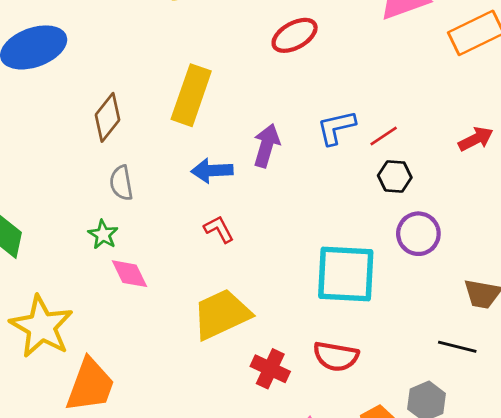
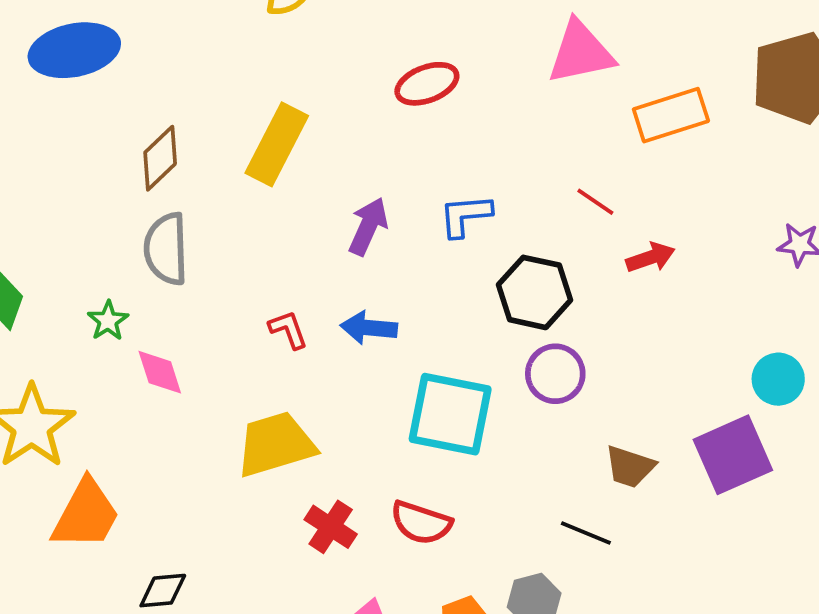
red line: (384, 136) -> (595, 202), moved, turned 60
blue arrow: (212, 171) -> (369, 328), moved
black hexagon: (395, 176) -> (535, 292), size x1.6
gray semicircle: (121, 183) -> (166, 249), size x1.5
green star: (103, 235) -> (108, 321), moved

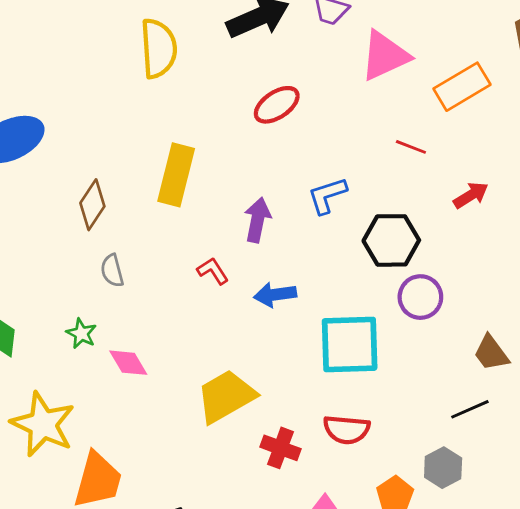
red line: (595, 202) -> (411, 147), moved
gray semicircle: (166, 249) -> (112, 271), size x0.6
red L-shape: (288, 330) -> (213, 271), moved
brown trapezoid: (630, 467) -> (491, 353), turned 48
black line: (586, 533) -> (470, 409), turned -33

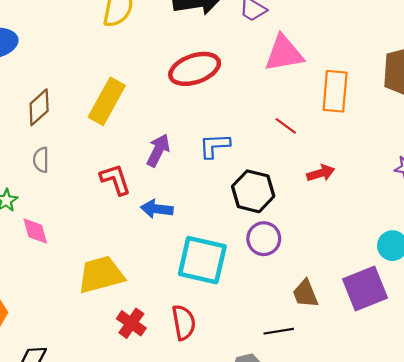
orange rectangle: (462, 87) -> (335, 91), turned -69
red ellipse: (277, 105) -> (195, 69), size x1.4
red L-shape: (213, 271) -> (115, 179), size x1.4
red semicircle: (347, 430) -> (184, 322), turned -120

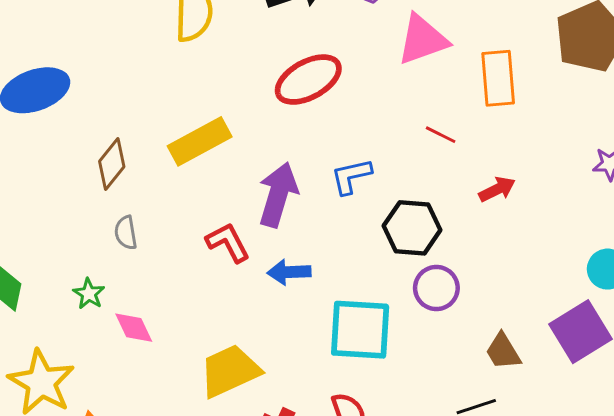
yellow rectangle: (107, 101) -> (200, 141), turned 42
purple arrow: (158, 150) -> (278, 195), size x1.4

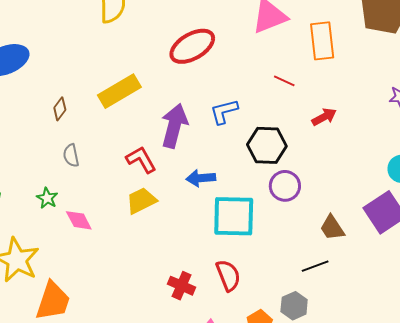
brown diamond: (112, 164) -> (60, 109), size x0.7
blue arrow: (289, 272) -> (201, 178), moved
yellow trapezoid: (230, 371) -> (141, 201), moved, size x0.7

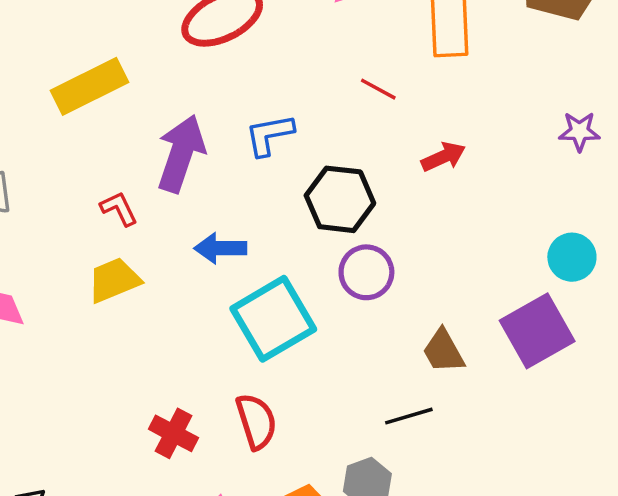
red L-shape: (141, 160) -> (119, 209), size x0.7
cyan square: (234, 216) -> (273, 319), turned -36

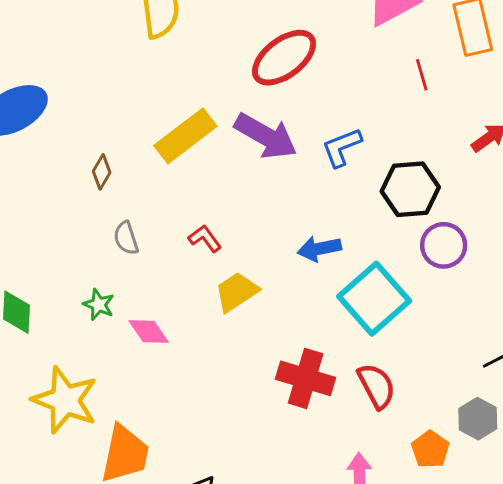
red line: (378, 89) -> (422, 75), moved, turned 56
purple arrow: (181, 154) -> (266, 136), moved, turned 112
red L-shape: (119, 209) -> (205, 239), moved
red cross: (174, 433) -> (306, 378), moved, size x1.4

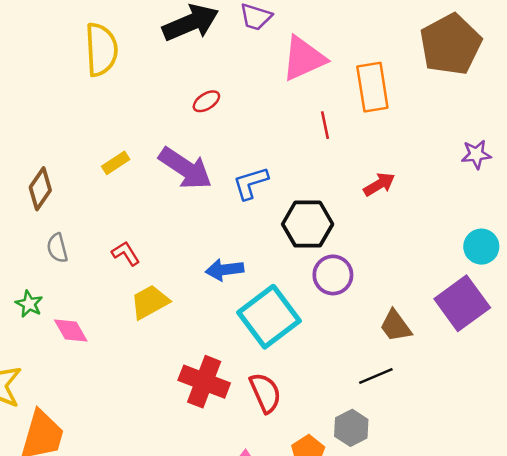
red ellipse: (284, 58) -> (206, 101), size x0.5
yellow rectangle: (185, 136) -> (116, 163), size x0.5
brown diamond: (102, 172) -> (40, 189), size x1.4

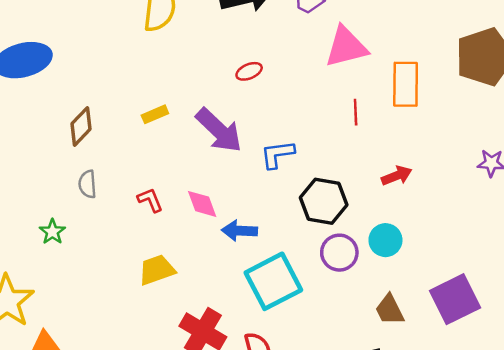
cyan circle: (481, 247) -> (385, 240), moved
yellow trapezoid: (150, 302) -> (157, 270), moved
pink diamond: (71, 331) -> (202, 204), moved

